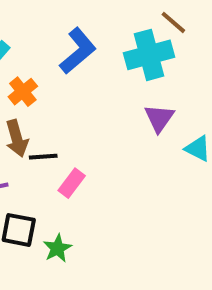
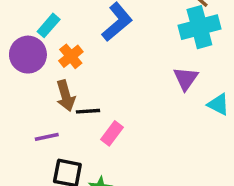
cyan cross: (149, 55) -> (199, 27), moved

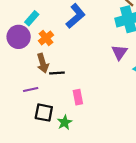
pink rectangle: (112, 133) -> (78, 97), moved, turned -48

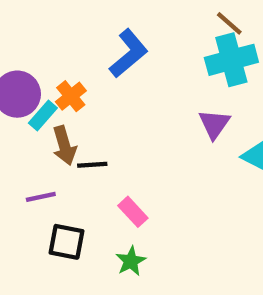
cyan rectangle: (32, 18) -> (43, 115), moved
pink rectangle: (78, 97) -> (133, 212), turned -32
green star: (65, 122) -> (131, 261), moved

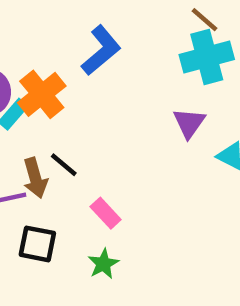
orange cross: (71, 96) -> (42, 94), size x1.5
brown arrow: (64, 145) -> (35, 178), moved
black line: (92, 165) -> (64, 165), turned 44

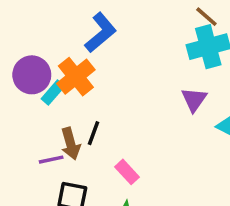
blue L-shape: (101, 50) -> (101, 33), moved
black line: (64, 165) -> (94, 133), turned 70

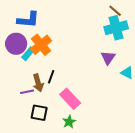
blue L-shape: (101, 33) -> (28, 20), moved, turned 45
pink rectangle: (127, 172) -> (70, 99), size x1.5

